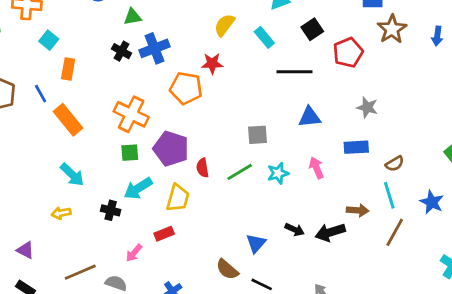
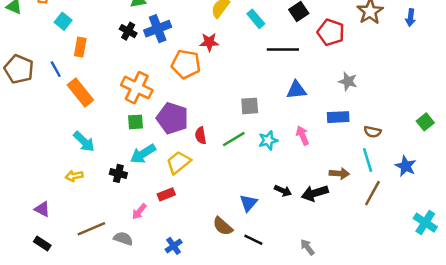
red pentagon: (348, 52) -> (331, 32), turned -30
brown semicircle: (395, 164) -> (372, 132), turned 42
yellow trapezoid: (178, 198) -> (178, 162), turned -145

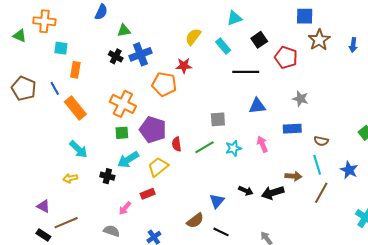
cyan square: (63, 21) -> (61, 48), turned -32
brown semicircle: (223, 226) -> (195, 221), turned -78
brown line: (91, 229) -> (66, 223), moved

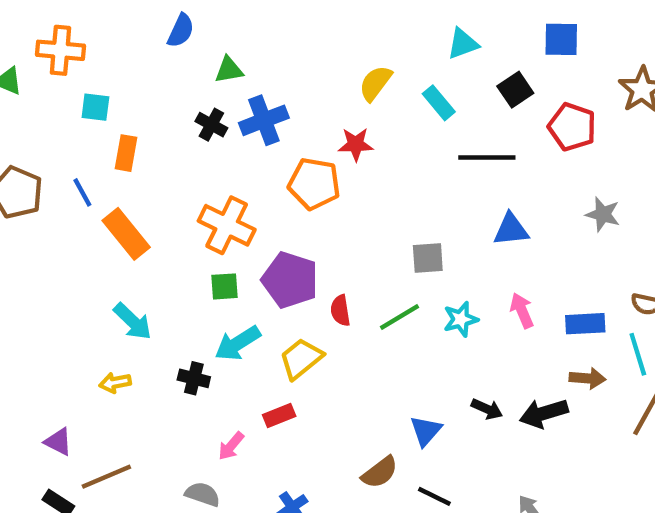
blue square: (305, 16) -> (561, 39), moved
blue rectangle: (292, 129) -> (585, 324), moved

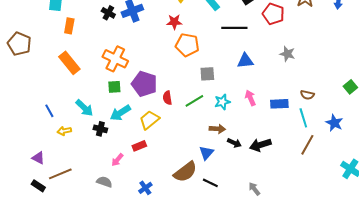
orange pentagon: (314, 184) -> (187, 45), moved
blue line: (82, 192) -> (49, 111), moved
cyan arrow: (133, 321) -> (84, 108), moved
brown arrow: (587, 378) -> (217, 129), moved
brown semicircle: (380, 472) -> (185, 172), size x1.4

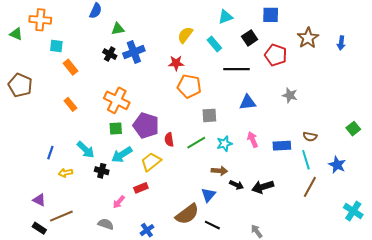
orange rectangle: (69, 26) -> (70, 67), turned -49
orange rectangle: (69, 63) -> (70, 104), size x0.6
blue line: (49, 111) -> (50, 153), turned 48

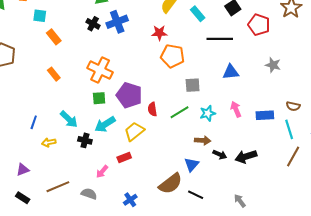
purple triangle: (39, 200) -> (23, 170), turned -48
brown line: (61, 216) -> (58, 187), moved

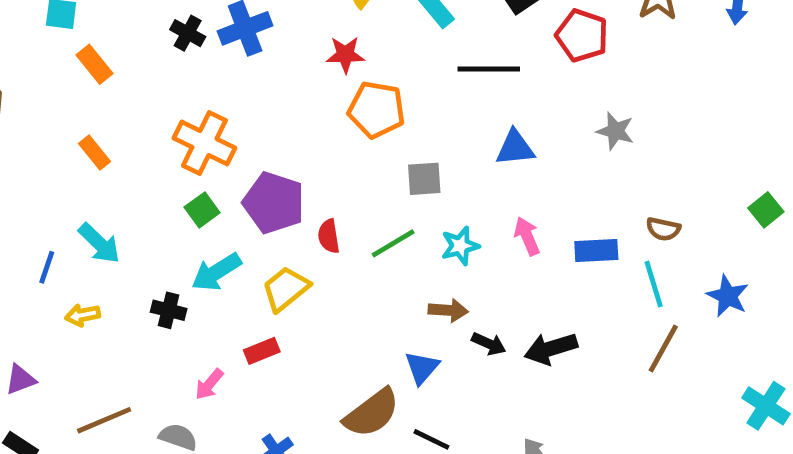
green square: (99, 98) -> (202, 210), turned -32
cyan arrow: (69, 119) -> (99, 243), moved

